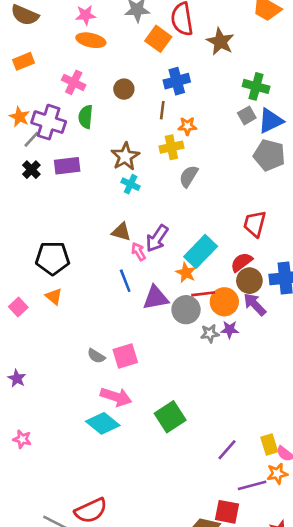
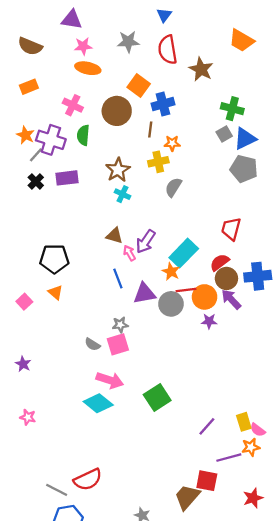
orange square: (158, 39) -> (139, 86), moved
brown circle: (124, 89) -> (117, 111), size x1.6
gray star: (210, 333) -> (120, 325), moved

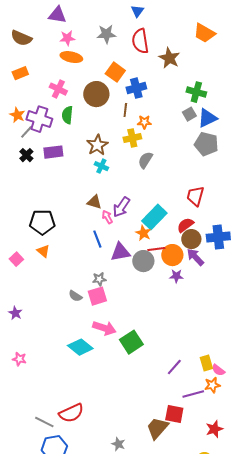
pink arrow: (110, 380) -> (104, 328), moved

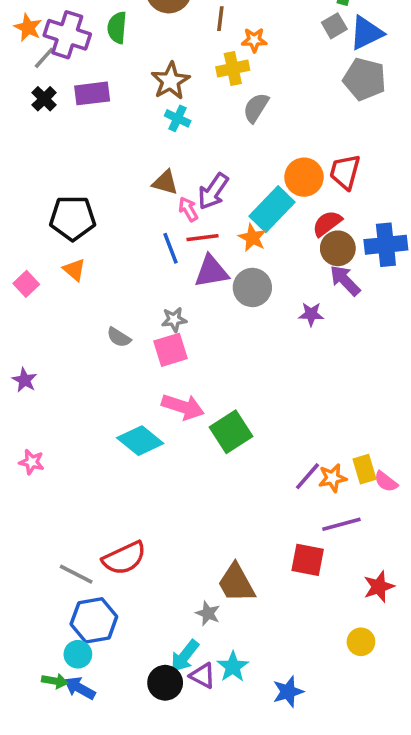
red line: (156, 249) -> (203, 238), moved
orange circle: (172, 255) -> (304, 177), moved
gray semicircle: (75, 296) -> (119, 337), moved
orange star: (212, 385) -> (332, 478), moved
brown trapezoid: (157, 428) -> (236, 583), moved, turned -70

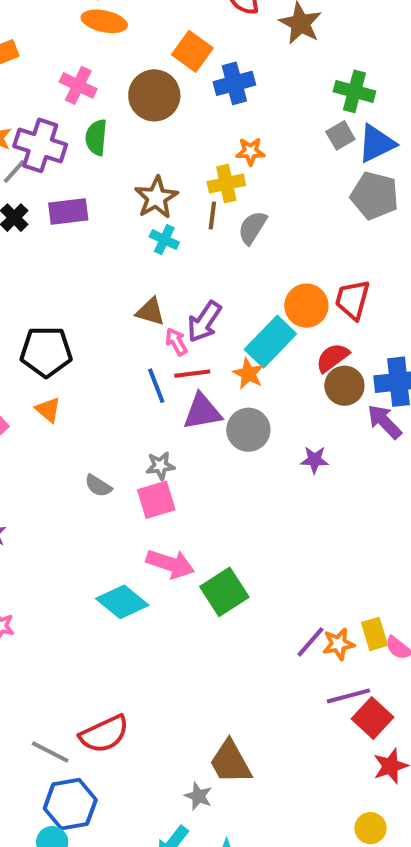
brown line: (220, 19) -> (212, 216), moved
purple arrow: (345, 280) -> (385, 422), moved
red square: (308, 560) -> (372, 718), moved, turned 32

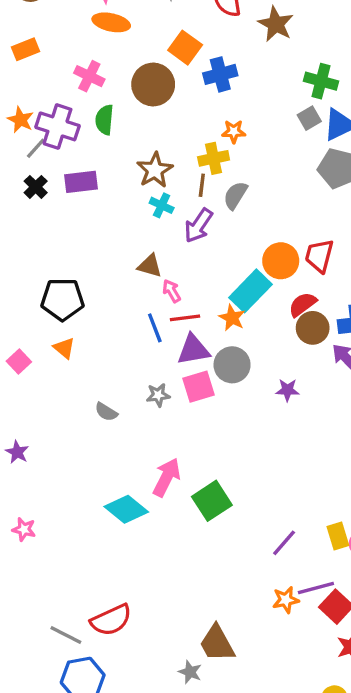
purple arrow: (204, 322) -> (198, 226), moved
pink square: (156, 500) -> (198, 387), moved
pink arrow: (170, 564) -> (167, 477), turned -81
orange star: (338, 644) -> (286, 600), moved

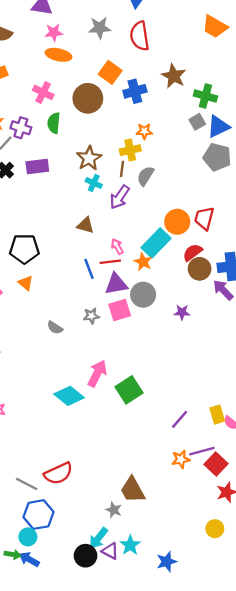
brown star: (276, 24) -> (174, 76), moved
purple cross: (57, 126) -> (21, 128), size x0.7
pink arrow: (172, 291) -> (117, 246), moved

